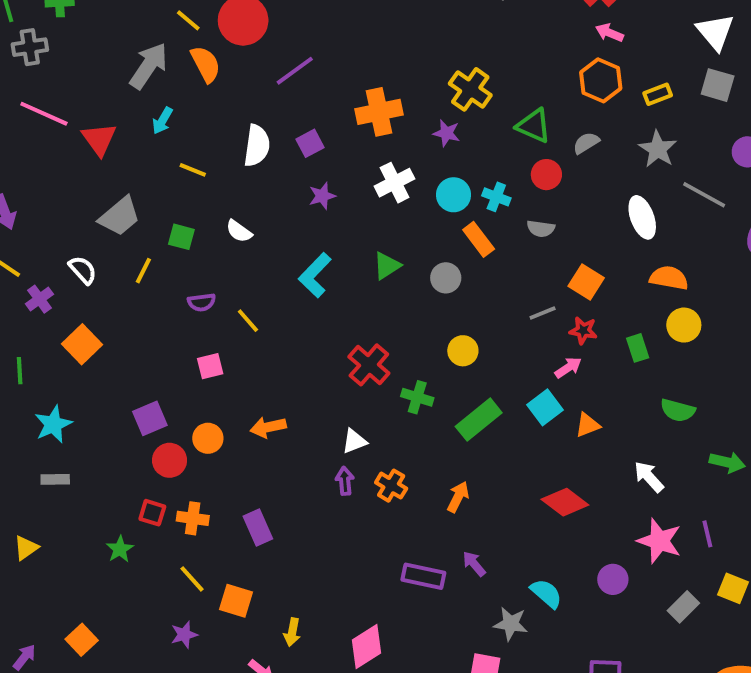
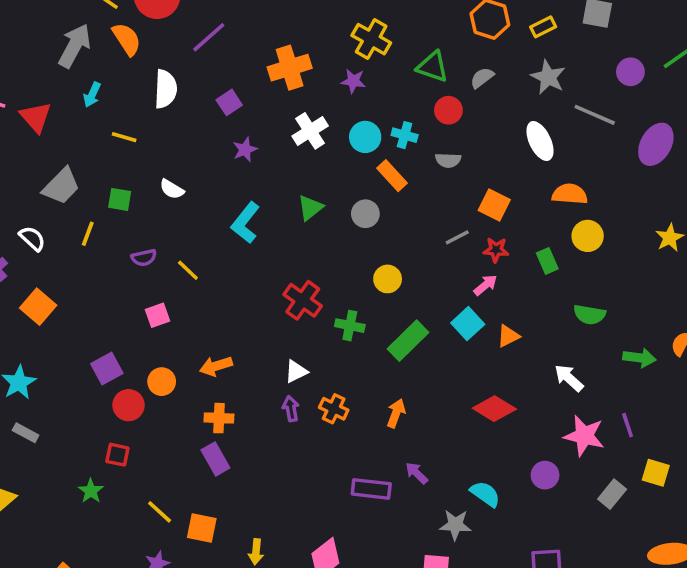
white semicircle: (257, 146) -> (166, 89), moved
gray rectangle: (55, 479) -> (26, 433), turned 35
orange cross: (193, 518) -> (219, 418), moved

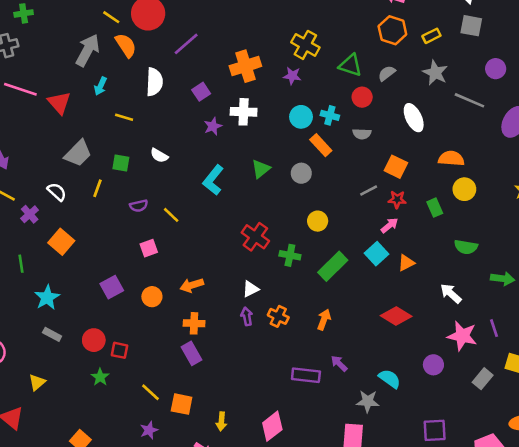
white cross: (310, 131) -> (244, 112), moved, turned 35
white ellipse: (540, 141) -> (414, 118), moved
red circle: (128, 405) -> (94, 340), moved

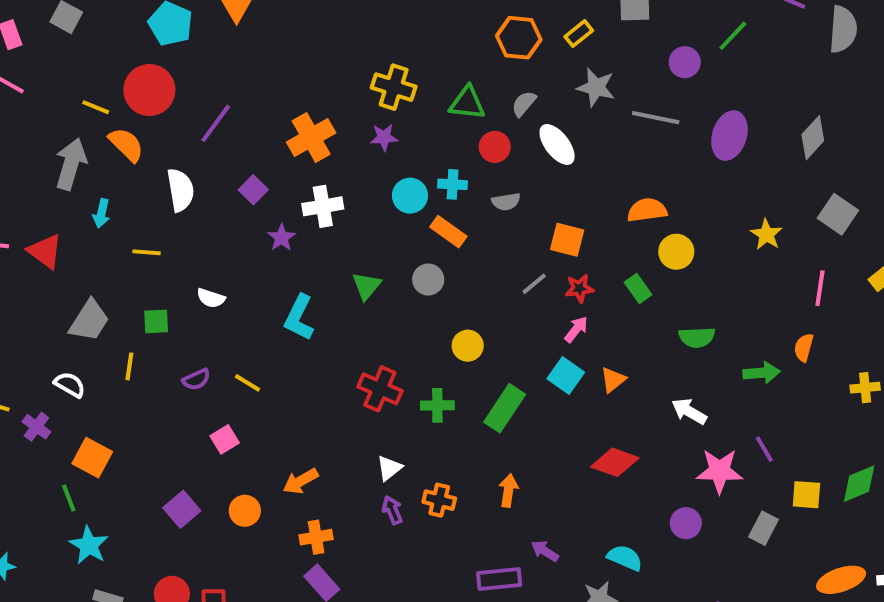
white ellipse: (414, 118) -> (557, 144), moved
green line: (21, 264) -> (69, 498), moved

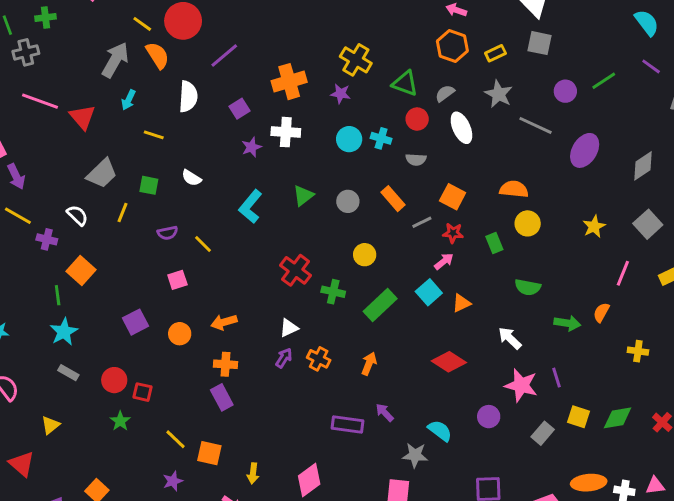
orange rectangle: (448, 232) -> (393, 199), moved
purple cross: (36, 427) -> (47, 239), turned -36
purple arrow: (392, 510) -> (284, 358), turned 42

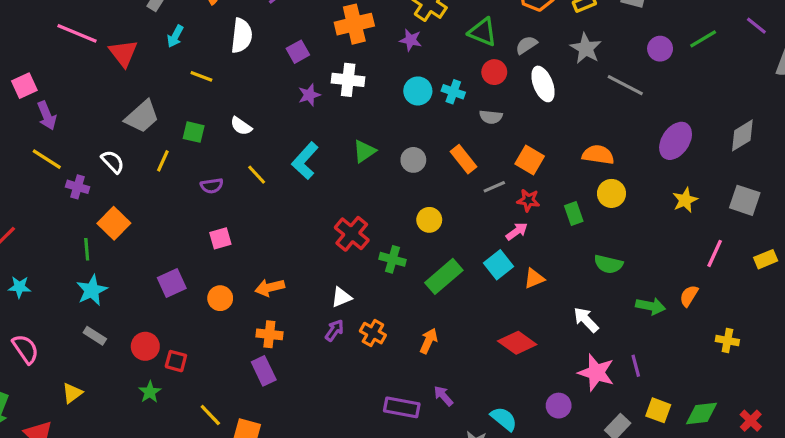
purple ellipse: (585, 150) -> (676, 141), moved
gray square: (648, 224) -> (745, 200), turned -32
yellow line: (203, 244) -> (257, 175), moved

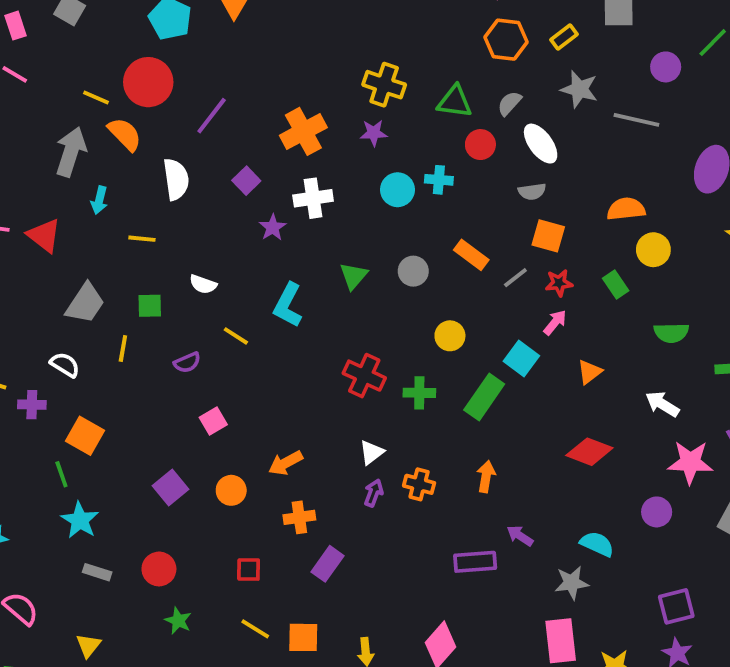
gray semicircle: (491, 117) -> (532, 192), moved
cyan square: (498, 265) -> (521, 358), moved
red square: (176, 361) -> (249, 570), moved
purple rectangle: (264, 371) -> (328, 564), moved, turned 76

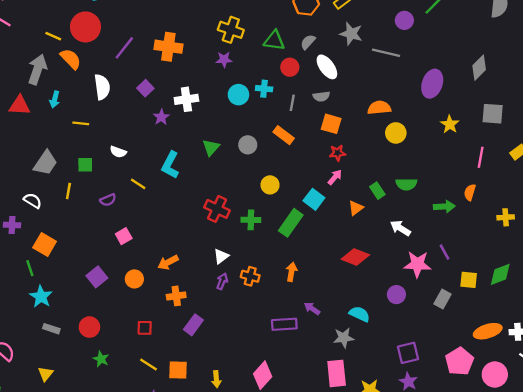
orange cross: (303, 131) -> (168, 47), moved, turned 36
red triangle: (44, 235) -> (20, 105), moved, turned -35
gray line: (515, 278) -> (292, 103), moved, turned -42
green rectangle: (616, 284) -> (377, 191), moved

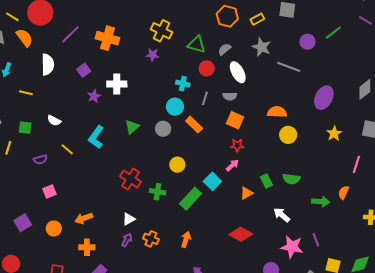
cyan circle: (238, 95) -> (175, 107), moved

